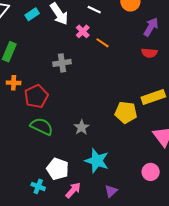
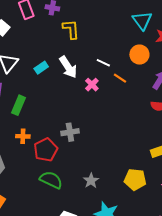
orange line: (102, 43) -> (120, 78), moved
gray cross: (62, 63) -> (70, 132), moved
yellow pentagon: (126, 112) -> (135, 179), moved

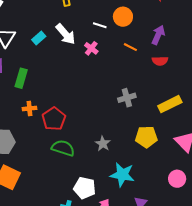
orange circle: (139, 55) -> (123, 17), moved
orange line: (120, 78) -> (130, 47), moved
gray cross: (70, 132) -> (127, 98), moved

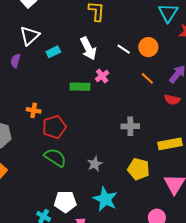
cyan rectangle: (39, 38) -> (53, 52), moved
pink cross: (91, 48) -> (102, 76), moved
green rectangle: (21, 78) -> (80, 87), moved, turned 60
white pentagon: (85, 188) -> (65, 202), turned -30

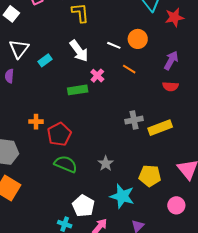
orange line: (147, 78) -> (129, 69), moved
yellow rectangle: (170, 144) -> (160, 128), moved
yellow pentagon: (138, 169) -> (150, 176), moved
white pentagon: (65, 202) -> (83, 206), turned -30

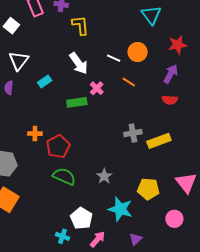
red star: (174, 17) -> (177, 45), moved
cyan rectangle: (45, 60) -> (45, 81), moved

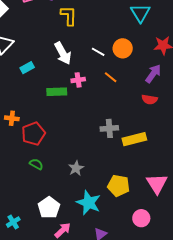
pink cross: (97, 88) -> (78, 80), turned 32
green semicircle: (64, 176) -> (36, 164), size x0.6
cyan cross: (62, 236) -> (13, 222), moved, turned 32

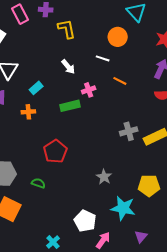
orange circle: (123, 48) -> (118, 37), moved
white arrow: (63, 53) -> (68, 67), size x0.7
orange cross: (12, 118) -> (28, 112), moved
green semicircle: (36, 164) -> (38, 183), moved

